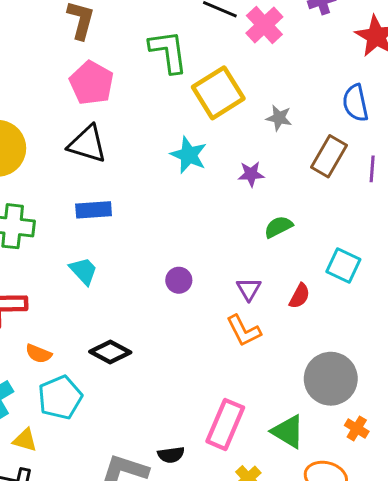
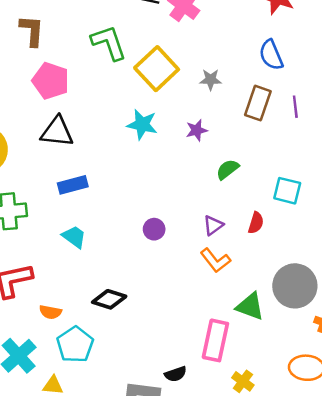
purple triangle: (249, 289) -> (213, 225), turned 35
green triangle: (288, 432) -> (250, 306), moved

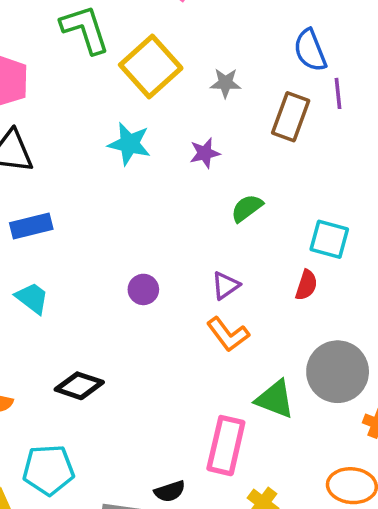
purple line: (295, 107) -> (338, 93), moved
red semicircle: (256, 223) -> (306, 285), moved
cyan pentagon: (75, 345) -> (48, 470), moved, turned 30

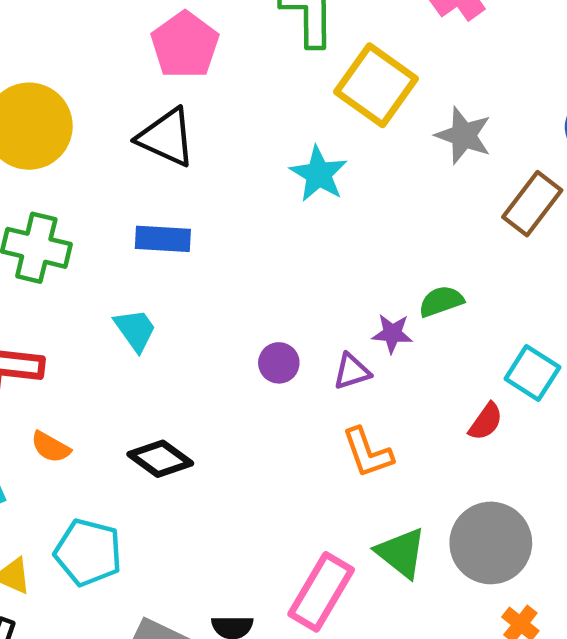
yellow square: (151, 66) -> (376, 85), turned -30
gray star: (225, 83) -> (464, 135), size x1.4
purple star: (205, 153) -> (392, 333), moved
purple triangle: (225, 285) -> (352, 371), moved

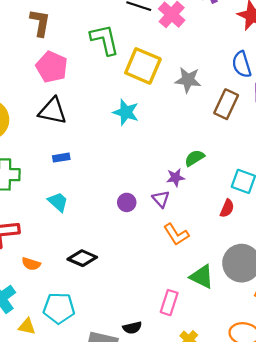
blue rectangle: (163, 239) -> (61, 158), size x0.7
purple triangle: (352, 371) -> (161, 199), turned -42
pink rectangle: (321, 592) -> (169, 303), size x0.7

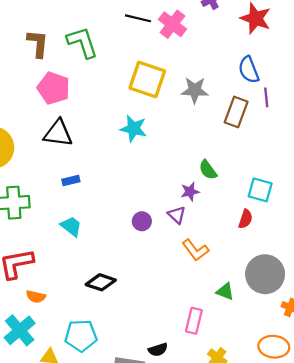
green L-shape: (105, 40) -> (82, 42), moved
green semicircle: (194, 158) -> (208, 170), turned -90
orange semicircle: (31, 264) -> (36, 297), moved
green triangle: (202, 277) -> (225, 291), size x0.7

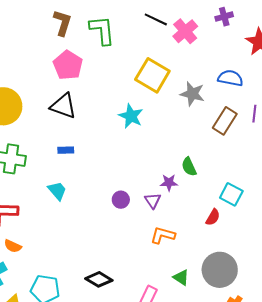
blue semicircle: (249, 70) -> (230, 78), moved, turned 110
orange L-shape: (195, 250) -> (163, 235), turned 130
black diamond: (101, 282) -> (99, 279), moved

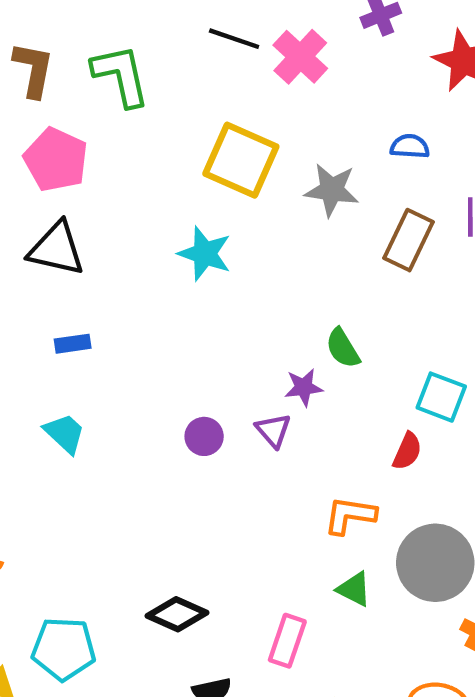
blue semicircle: (230, 78) -> (410, 146), size x0.7
orange L-shape: (163, 235) -> (350, 515), moved

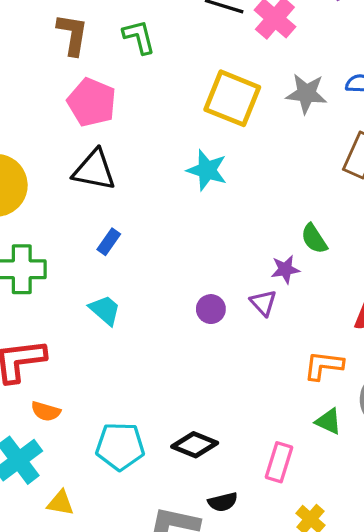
green L-shape: (121, 76) -> (139, 37), size x0.7
gray star: (332, 190) -> (306, 93), moved
blue rectangle: (73, 344) -> (109, 242), turned -45
cyan pentagon: (64, 649) -> (120, 446), moved

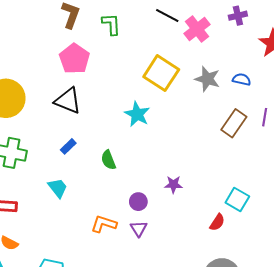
green semicircle: (314, 239) -> (108, 160), moved
purple triangle: (263, 303) -> (139, 229), moved
purple circle: (211, 309) -> (138, 202), moved
orange L-shape: (324, 365) -> (104, 224), moved

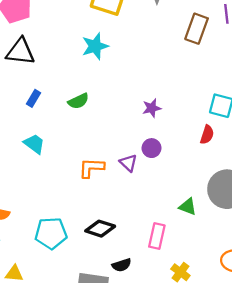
cyan star: (137, 114) -> (95, 46), turned -30
green semicircle: (108, 160) -> (78, 101), turned -78
purple circle: (138, 202) -> (152, 148), moved

